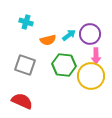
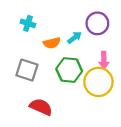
purple circle: (90, 34) -> (97, 23), moved
red semicircle: (22, 101) -> (41, 107), moved

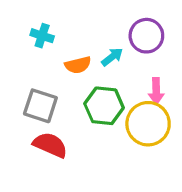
red semicircle: (41, 107) -> (50, 145), moved

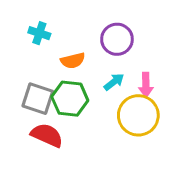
purple circle: (146, 36) -> (117, 39), moved
cyan arrow: (112, 57) -> (114, 82), moved
green hexagon: (104, 106) -> (70, 99), moved

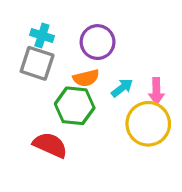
purple circle: (117, 39) -> (98, 42), moved
orange semicircle: (73, 61) -> (86, 78), moved
gray square: (38, 99) -> (37, 63), moved

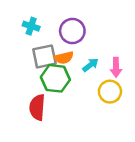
gray square: (37, 63) -> (44, 56), moved, turned -30
yellow circle: (148, 124) -> (110, 92), size x0.7
red semicircle: (50, 145) -> (37, 107), turned -110

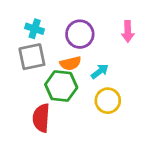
gray square: (44, 56) -> (32, 57), moved
pink arrow: (116, 67) -> (128, 31), moved
yellow circle: (110, 92) -> (108, 101), moved

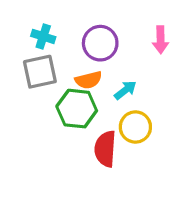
red semicircle: (41, 118) -> (105, 149), moved

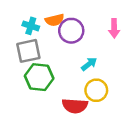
orange semicircle: (88, 80) -> (55, 20), moved
green hexagon: (77, 109) -> (39, 77), moved
red semicircle: (105, 149) -> (75, 106), turned -90

